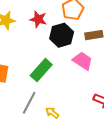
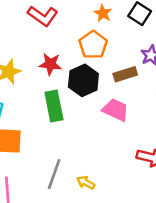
green rectangle: (41, 70) -> (54, 106), moved, turned -45

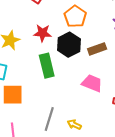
brown rectangle: (125, 74) -> (97, 49), moved
pink trapezoid: (116, 110) -> (92, 83), moved

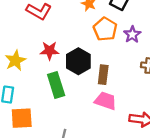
orange pentagon: (75, 16) -> (105, 29), moved
brown rectangle: (97, 49) -> (103, 75), moved, turned -60

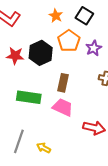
black hexagon: (78, 61) -> (41, 53), moved
green rectangle: (56, 85) -> (29, 97), moved, turned -70

